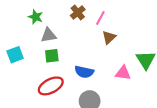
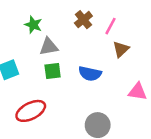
blue semicircle: (84, 72) -> (90, 74), moved
red ellipse: (51, 86) -> (31, 111), moved

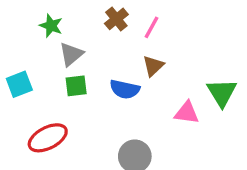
gray triangle: (49, 47) -> (71, 54), turned -30
brown triangle: (121, 49) -> (153, 66), moved

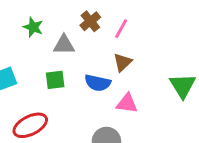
gray triangle: (71, 54) -> (64, 45), moved, turned 40
pink triangle: (187, 113) -> (127, 103), moved

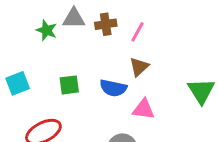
brown cross: (90, 21) -> (106, 24), turned 30
gray triangle: (64, 45) -> (74, 18), moved

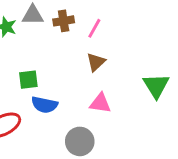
blue semicircle: (113, 88) -> (44, 105), moved

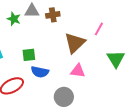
pink line: (94, 28) -> (99, 29), moved
brown triangle: (96, 62) -> (75, 43), size x1.6

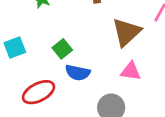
green square: (29, 55) -> (62, 49), turned -32

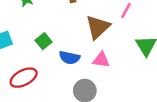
blue semicircle: (78, 73) -> (69, 58), moved

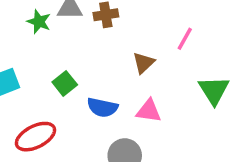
brown triangle: (98, 27) -> (144, 63), size x0.6

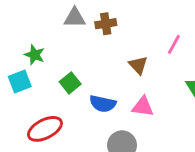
green star: (39, 22) -> (35, 55), moved
brown triangle: (144, 63) -> (138, 65), turned -30

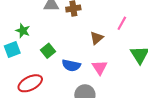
brown triangle: (138, 65) -> (97, 38), turned 32
pink triangle: (143, 107) -> (100, 67), turned 49

